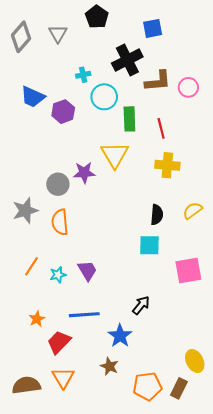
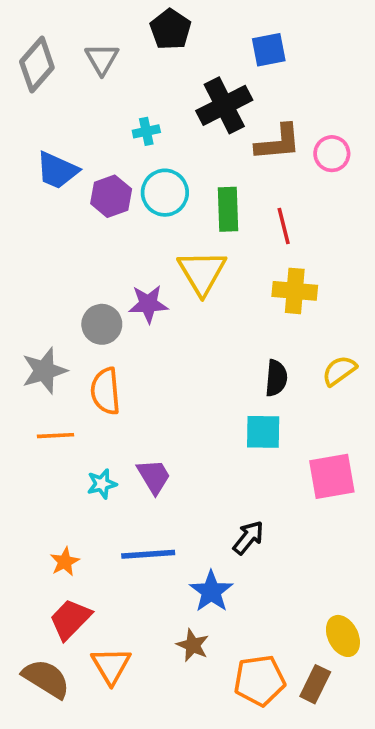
cyan circle: (104, 97) -> (165, 193), moved
orange line: (32, 266) -> (55, 436), moved, turned 54
red trapezoid: (59, 342) -> (70, 619), moved
brown semicircle: (26, 385) -> (46, 679), turned 40

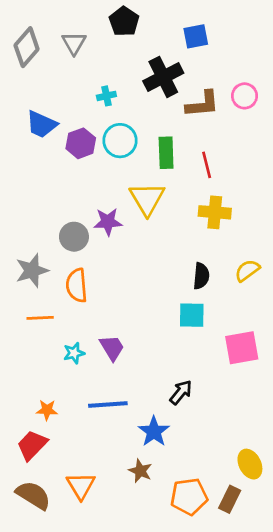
pink circle: (332, 154) -> (245, 96), moved
orange star: (65, 562) -> (47, 410), turned 30
red trapezoid: (70, 619) -> (32, 445), moved

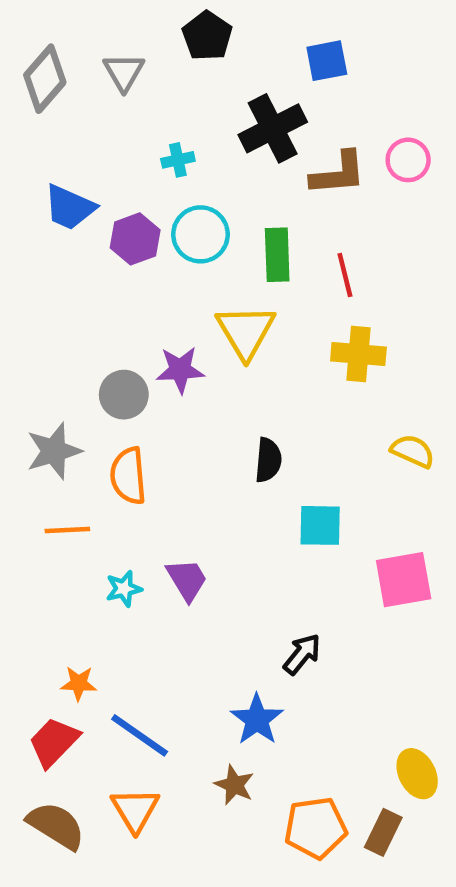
yellow semicircle: (247, 271) -> (413, 451), turned 60
black semicircle: (201, 276) -> (268, 460), moved
blue line: (108, 405) -> (140, 735), moved, turned 39

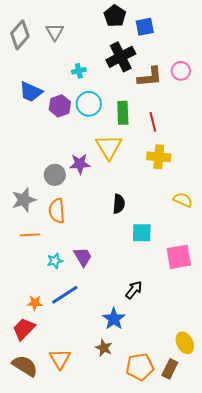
black pentagon: (207, 36) -> (115, 16), moved
blue line: (140, 735) -> (65, 295), moved, turned -68

